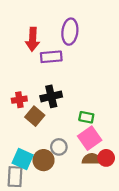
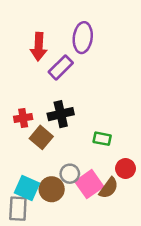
purple rectangle: (51, 57) -> (61, 67), turned -40
pink square: (90, 138) -> (89, 184), moved
red circle: (106, 158) -> (126, 168), moved
brown semicircle: (92, 159) -> (109, 188), turned 126

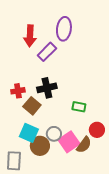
cyan square: (27, 188) -> (29, 133), moved

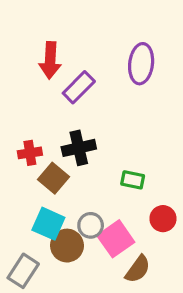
purple ellipse: (64, 29) -> (141, 64), moved
brown semicircle: (84, 145) -> (138, 269), moved
gray rectangle: (14, 161) -> (23, 271), turned 30

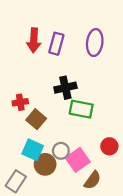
purple rectangle: (79, 87) -> (56, 44), moved, turned -30
black cross: (79, 148) -> (65, 88), moved
green rectangle: (133, 180) -> (81, 109), moved, size x1.5

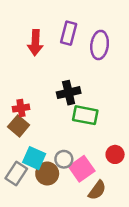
purple rectangle: (56, 44) -> (69, 33), moved
brown square: (36, 119) -> (19, 126), moved
gray rectangle: (16, 181) -> (16, 174), moved

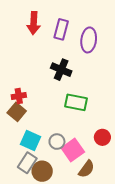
red arrow: (35, 43) -> (34, 23), moved
black cross: (69, 93) -> (61, 70), moved, turned 36
gray rectangle: (16, 174) -> (27, 163), moved
brown circle: (47, 174) -> (42, 171), moved

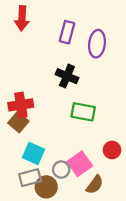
red arrow: (34, 23) -> (22, 18), moved
red cross: (19, 96) -> (21, 105), size x1.5
gray circle: (57, 142) -> (61, 170), moved
gray rectangle: (27, 163) -> (30, 178), turned 42

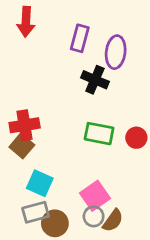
black cross: (67, 76) -> (95, 80), moved
red circle: (112, 150) -> (136, 138), moved
gray circle: (61, 170) -> (94, 216), moved

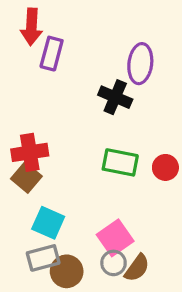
purple rectangle: (80, 38) -> (52, 54), moved

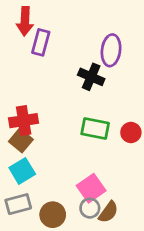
cyan square: (48, 223) -> (22, 171), moved, turned 35
gray rectangle: (43, 258) -> (18, 204), moved

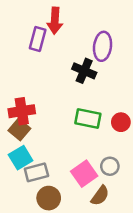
red arrow: (25, 21) -> (55, 21), moved
gray rectangle: (18, 204) -> (36, 172), moved
gray circle: (90, 208) -> (110, 166), moved

